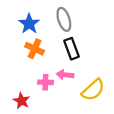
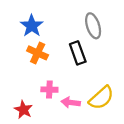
gray ellipse: (64, 19) -> (93, 26), moved
pink arrow: (65, 75) -> (71, 103), moved

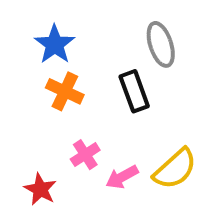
pink cross: (49, 90) -> (85, 155), turned -35
pink arrow: (71, 103) -> (122, 177), turned -36

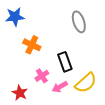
blue star: (55, 44) -> (15, 17), moved, turned 30
black rectangle: (134, 91) -> (65, 62), moved

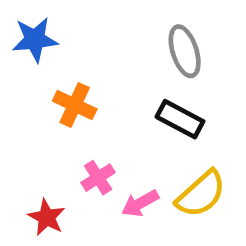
black rectangle: (65, 62) -> (180, 119), moved, turned -42

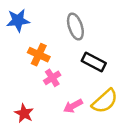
gray ellipse: (185, 51) -> (75, 27), moved
pink cross: (98, 178) -> (52, 78), moved

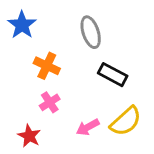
blue star: (18, 20) -> (22, 25), turned -30
pink cross: (52, 78) -> (50, 102), moved

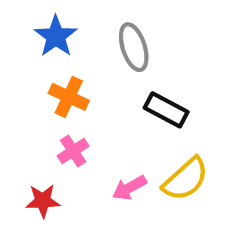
blue star: (22, 25) -> (56, 36), moved
red star: (29, 136) -> (43, 201), turned -30

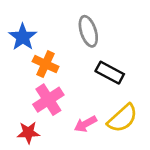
blue star: (56, 36) -> (23, 37), moved
pink cross: (73, 151) -> (48, 100), size x1.5

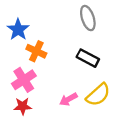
gray ellipse: (88, 31) -> (88, 18), moved
pink cross: (48, 100) -> (24, 80), moved

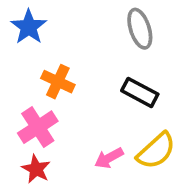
blue star: (18, 29) -> (29, 27), moved
red star: (23, 106) -> (36, 169), turned 30

